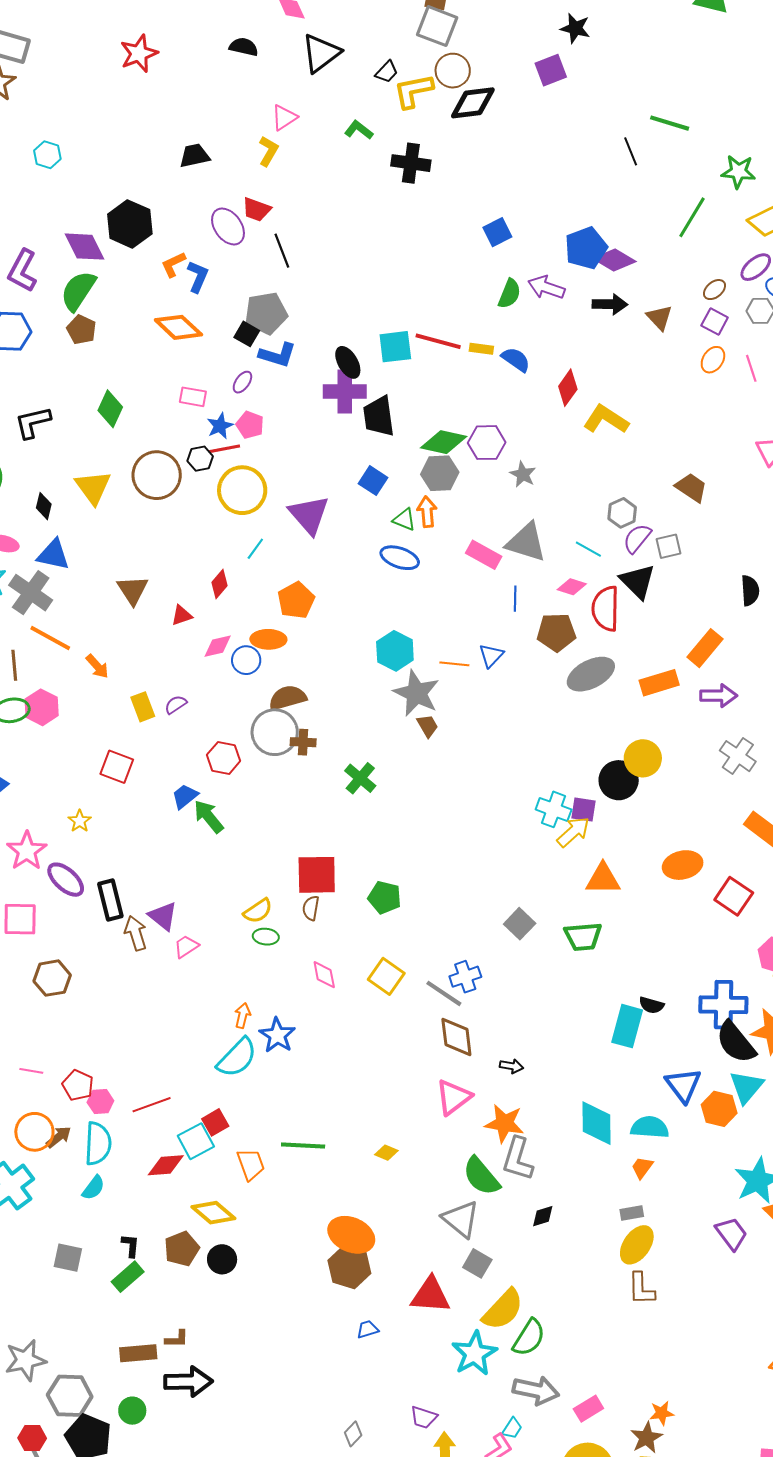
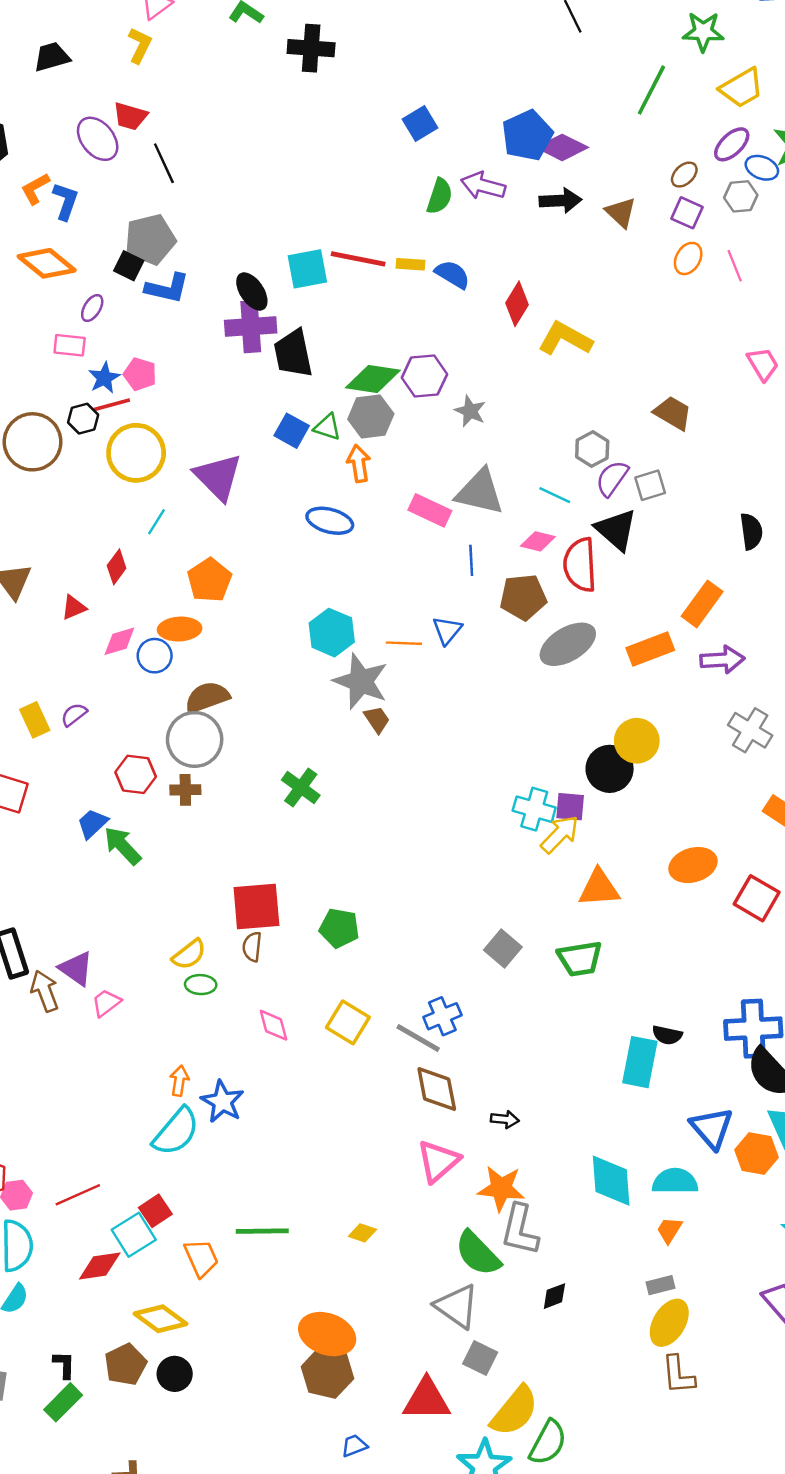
purple ellipse: (242, 382) -> (92, 308), moved
green triangle: (404, 520) -> (327, 427), moved
brown cross: (303, 742) -> (185, 790), moved

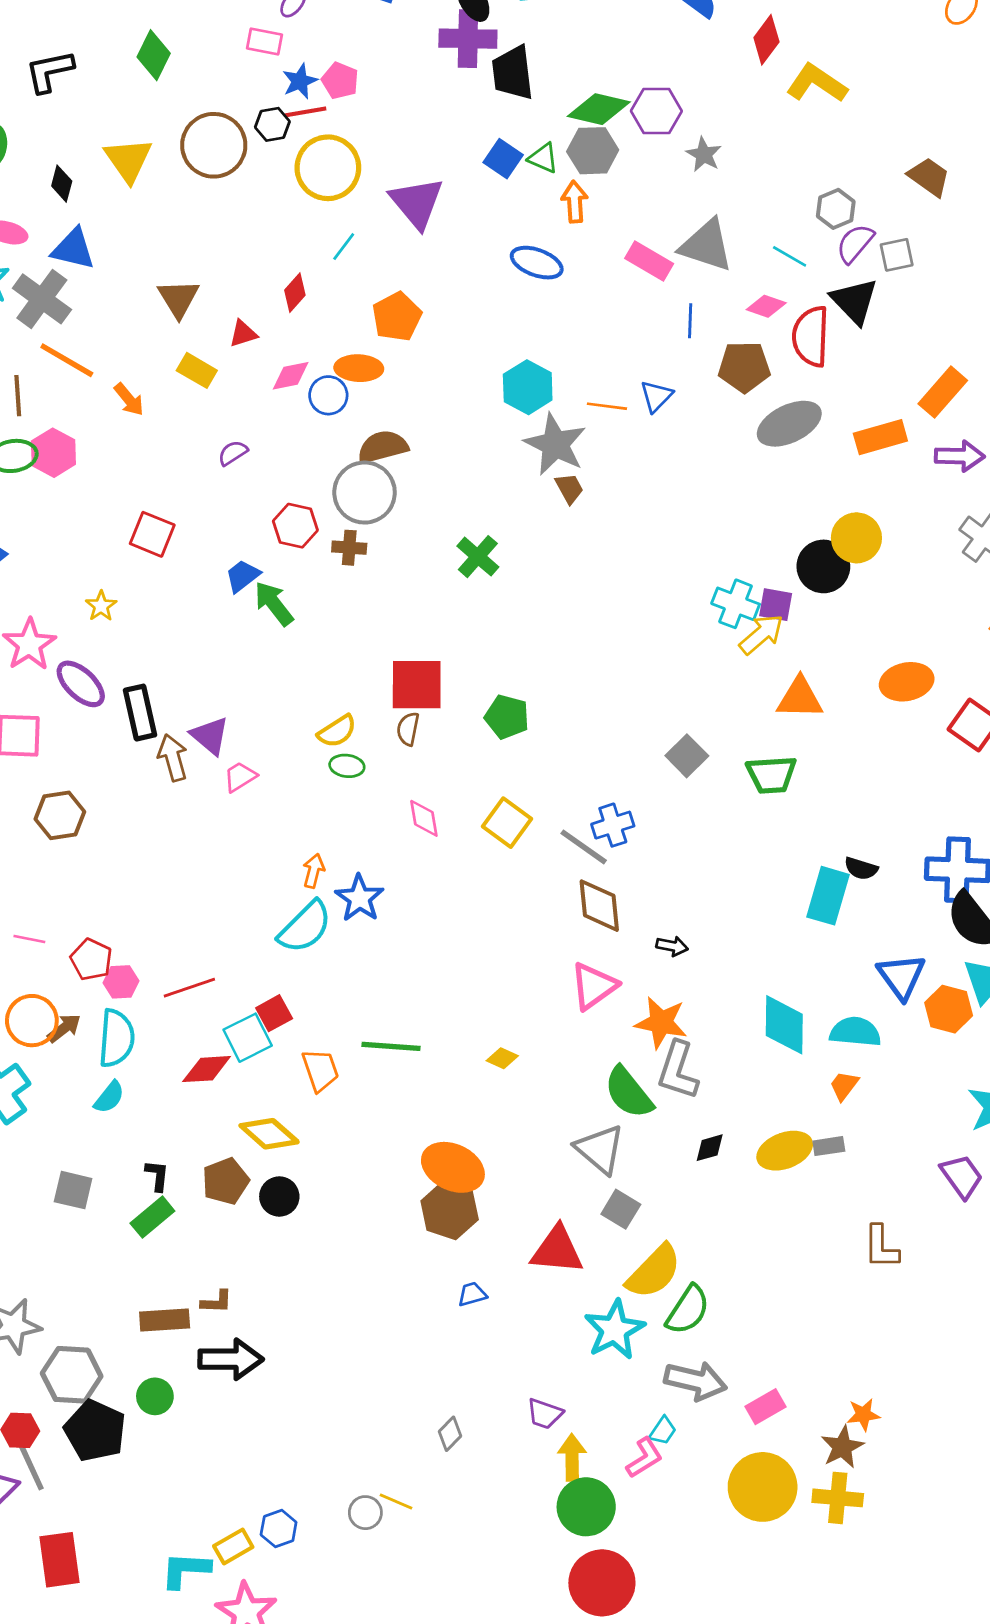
yellow rectangle: (35, 720) -> (197, 370), moved, turned -40
yellow ellipse: (669, 1323) -> (785, 1151), moved, turned 33
brown L-shape: (678, 1375) -> (881, 1247), moved

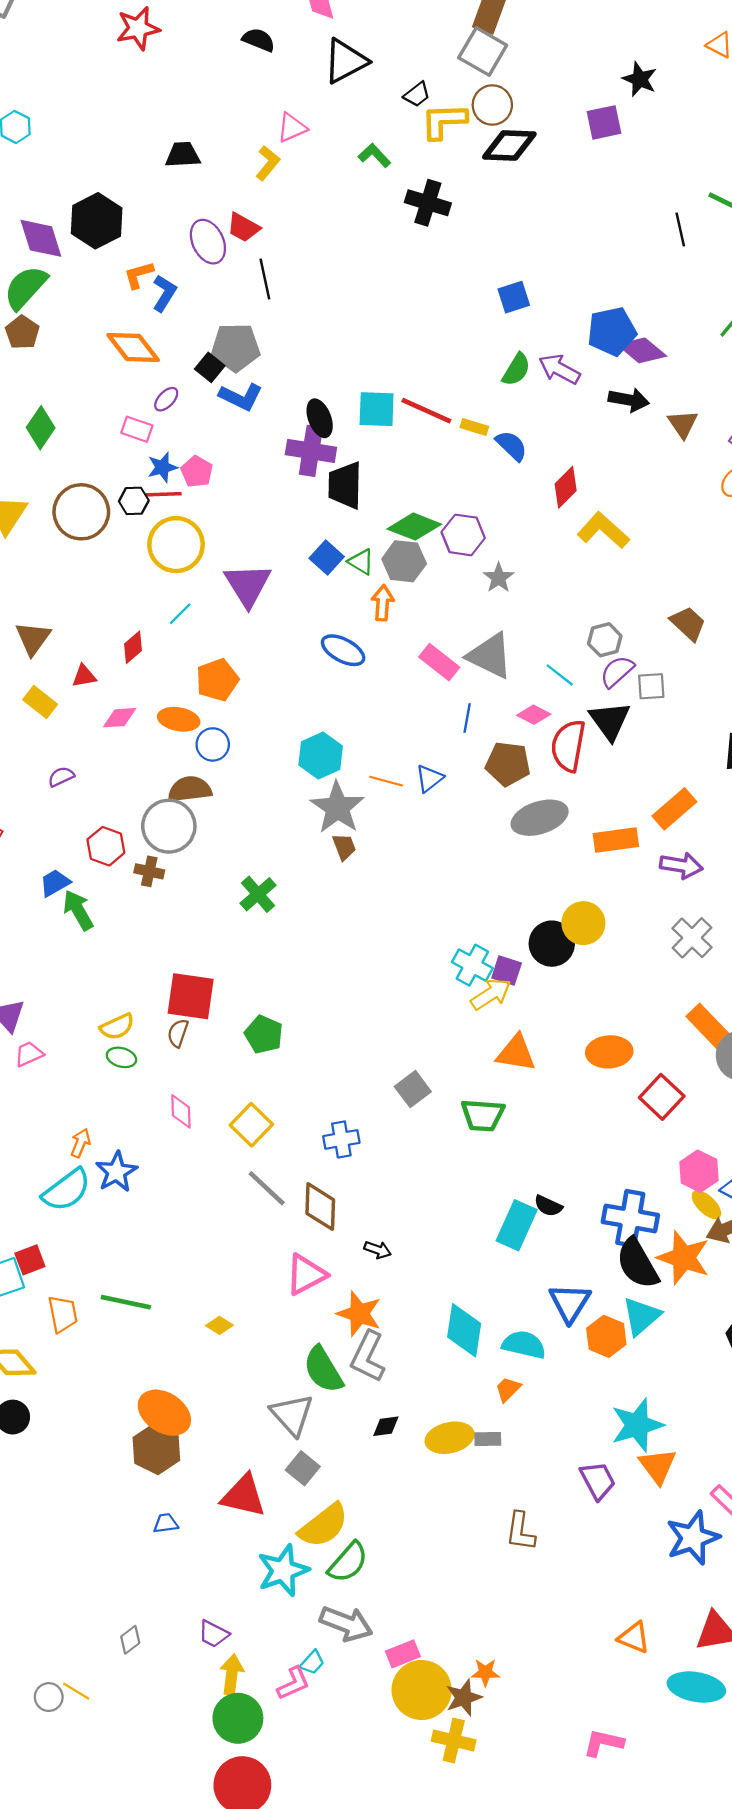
blue circle: (328, 395) -> (213, 744), moved
gray line: (584, 847) -> (267, 1188), moved
yellow circle: (763, 1487) -> (422, 1690), moved

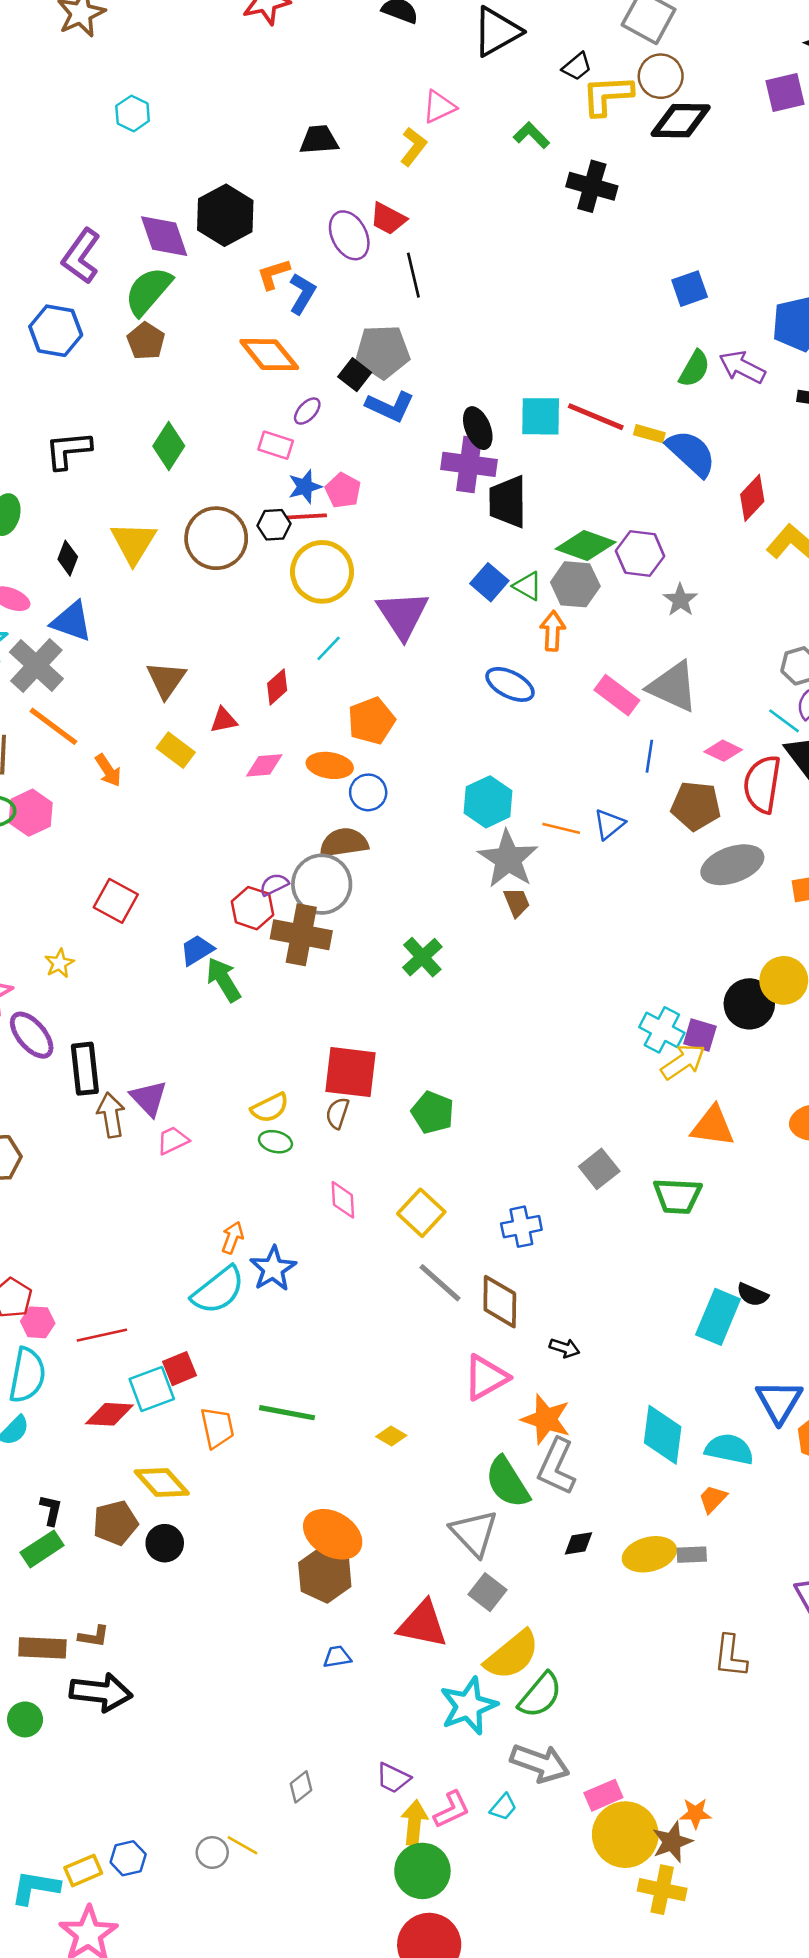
blue semicircle: (512, 446) -> (691, 453), size x1.4
cyan line: (560, 675) -> (784, 721), moved
purple semicircle: (61, 777) -> (274, 885), moved
brown cross: (149, 871) -> (301, 935), size x1.8
pink L-shape: (293, 1683) -> (452, 1810), moved

